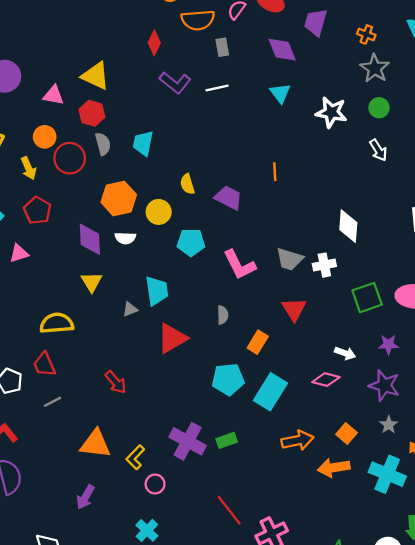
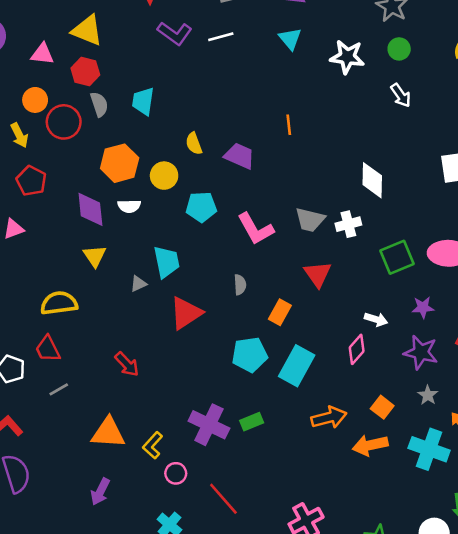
pink diamond: (326, 380) -> (357, 349), turned -60
red line: (229, 510) -> (223, 499), moved

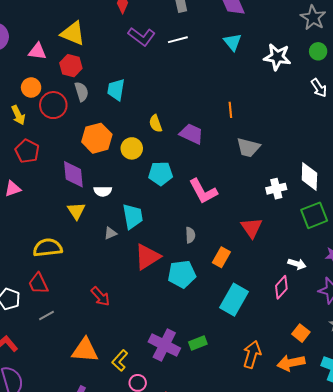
white diamond: (372, 180) -> (309, 176), moved
white semicircle: (129, 206) -> (103, 191), moved
gray trapezoid: (310, 220) -> (248, 147), moved
cyan pentagon: (250, 355) -> (182, 274), moved
orange arrow: (329, 418) -> (252, 354), moved, turned -60

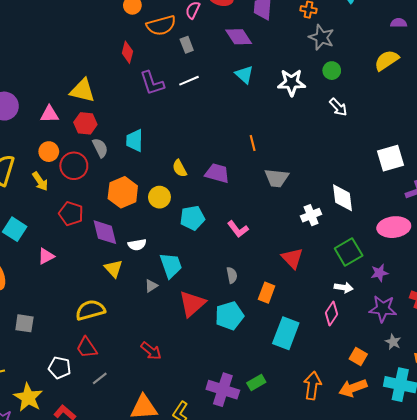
purple L-shape: (142, 36) -> (152, 83), turned 44
red pentagon: (27, 151) -> (71, 214), moved
pink L-shape: (203, 191) -> (238, 229), size x0.7
green square: (314, 215) -> (349, 252), moved

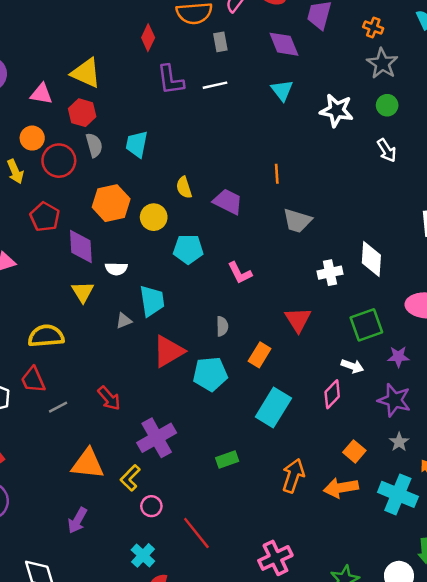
gray line: (100, 378) -> (58, 407), moved
purple cross: (223, 390) -> (157, 438), moved, turned 32

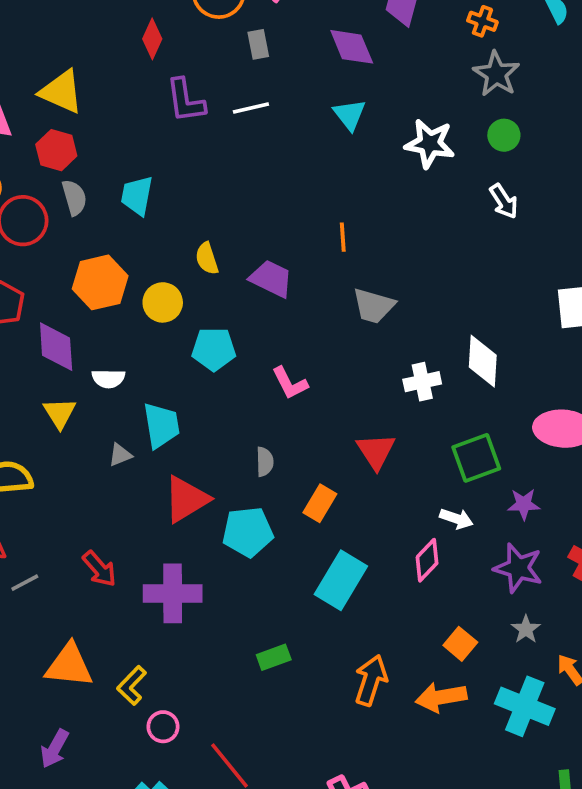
purple cross: (157, 438) -> (173, 593), moved, turned 30

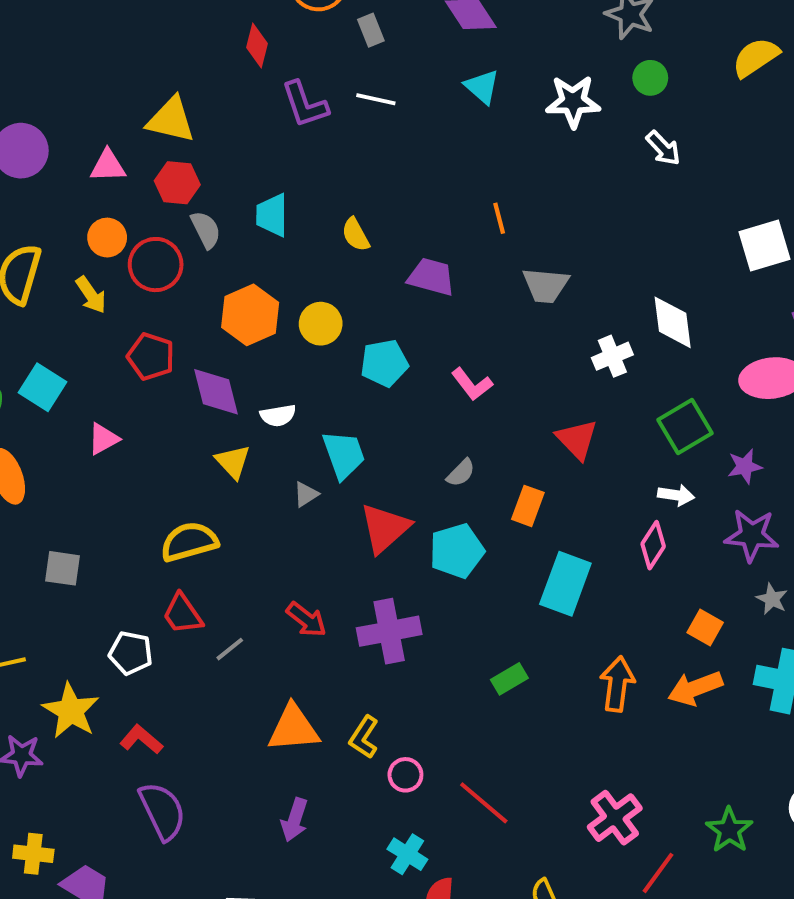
white line: (251, 108) -> (376, 99), turned 36
yellow semicircle: (207, 258) -> (356, 235), moved
gray semicircle: (265, 462) -> (461, 473), turned 56

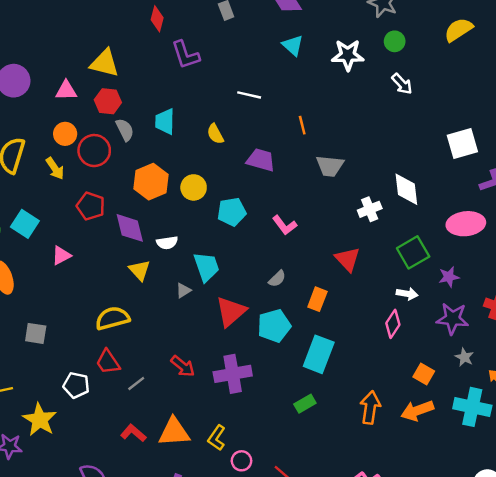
white line: (376, 99) -> (249, 95), moved
cyan rectangle: (565, 584) -> (319, 354), moved
red L-shape: (141, 740) -> (133, 433), moved

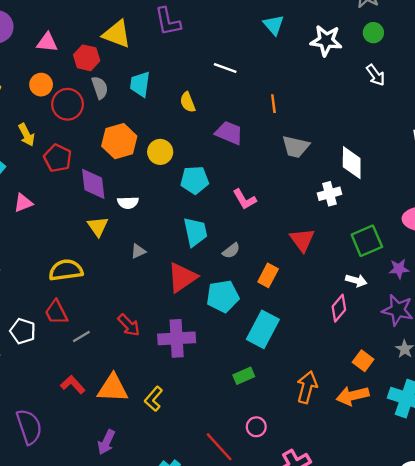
yellow triangle: (105, 63) -> (117, 34), moved
yellow arrow: (55, 168) -> (27, 135), moved
white diamond: (406, 189) -> (352, 163), moved
cyan trapezoid: (206, 267) -> (195, 232), moved
pink circle: (241, 461) -> (256, 427), moved

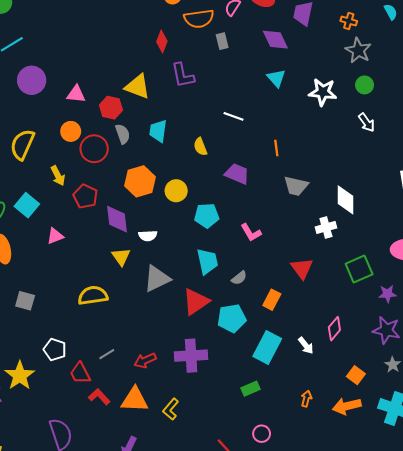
gray triangle: (138, 251) -> (157, 279), size x2.0
white arrow: (356, 280) -> (306, 346), moved, turned 36
red trapezoid: (56, 312) -> (80, 373), moved
red arrow: (129, 325) -> (145, 361), moved, turned 110
orange arrow: (307, 387) -> (306, 399), size x0.6

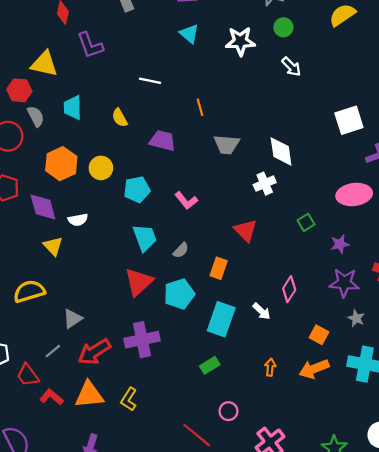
green square: (359, 269) -> (306, 222), size x0.6
gray triangle: (157, 279) -> (73, 319), moved, size x0.7
red arrow: (145, 361) -> (94, 352), size x1.4

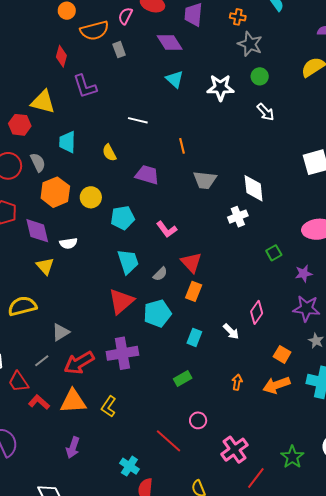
gray semicircle: (36, 116) -> (38, 162), moved
red triangle: (246, 230) -> (191, 262), moved
cyan rectangle: (221, 319) -> (194, 337), size x0.6

